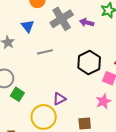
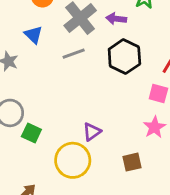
gray line: (45, 52) -> (74, 54), moved
black hexagon: (89, 63) -> (124, 57), moved

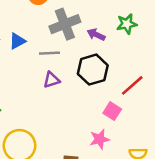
blue triangle: (33, 35) -> (17, 41), moved, turned 30
purple triangle: (92, 132) -> (52, 80), moved

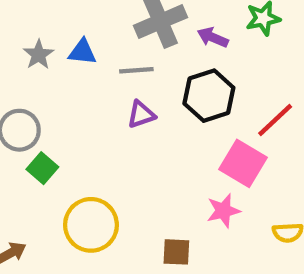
blue triangle: (17, 41) -> (82, 52), turned 36
pink square: (112, 111) -> (243, 163), size x1.5

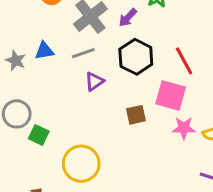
purple arrow: (213, 37) -> (128, 18), turned -54
red line: (275, 120) -> (184, 61), turned -60
pink star: (223, 211) -> (184, 128), moved, turned 30
brown square: (176, 252) -> (136, 115), moved

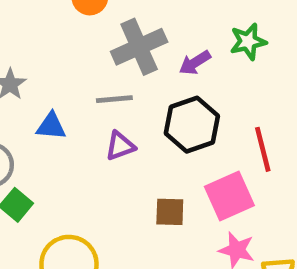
blue triangle: (44, 51) -> (51, 126), moved
pink square: (171, 95) -> (229, 196), turned 36

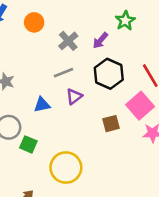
gray cross: (139, 47) -> (68, 41), size x0.7
blue triangle: (51, 126) -> (42, 105), moved

